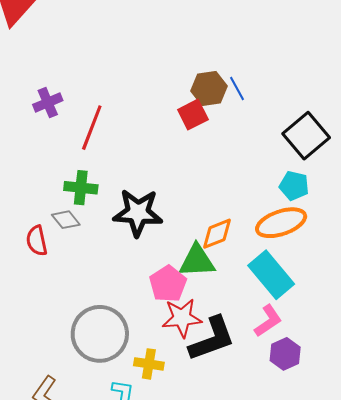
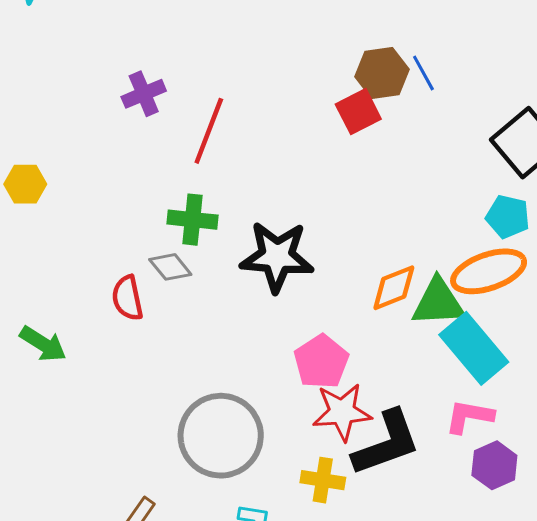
green triangle: (197, 261) -> (438, 302), moved
pink L-shape: (268, 321) -> (469, 416), turned -136
yellow cross: (149, 364) -> (323, 480), moved

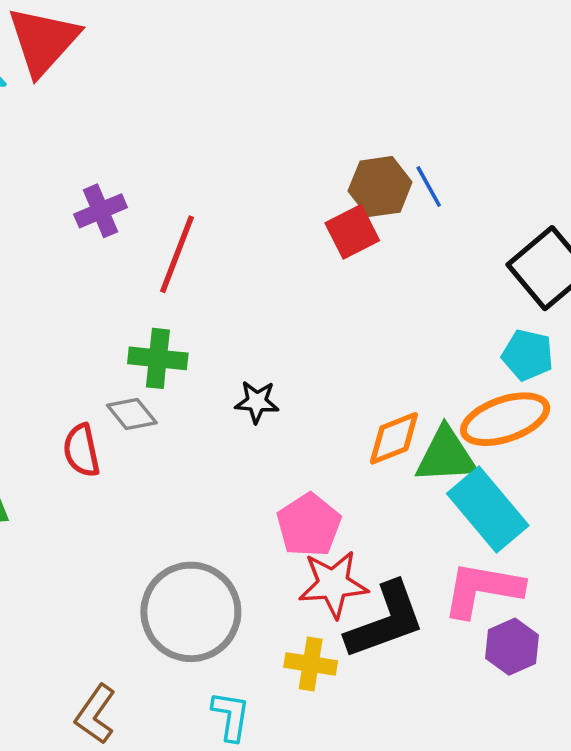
black star: (277, 257) -> (257, 402), size x0.5
pink L-shape: (469, 416) -> (483, 589), size x1.4

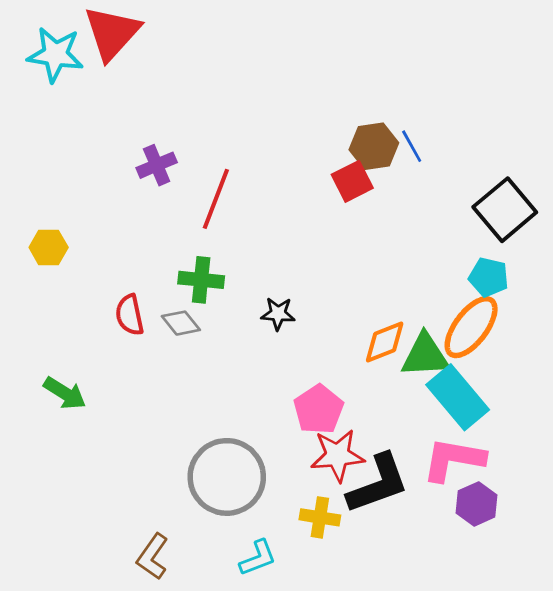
orange ellipse: (505, 419) -> (471, 327), turned -34
red semicircle: (81, 450) -> (130, 315), moved
cyan L-shape: (231, 716) -> (258, 558), turned 60

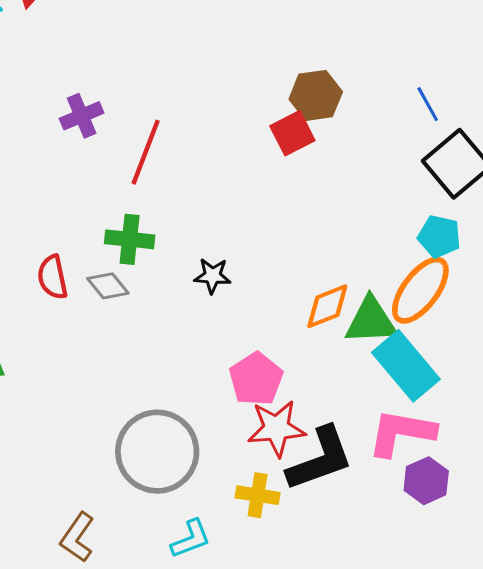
blue line: (412, 146) -> (428, 104), moved

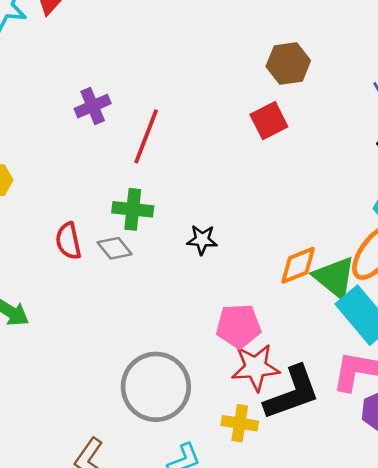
brown hexagon: (316, 95) -> (288, 63), moved
green triangle: (371, 321) -> (335, 277), turned 42
pink pentagon: (256, 379) -> (239, 326), turned 30

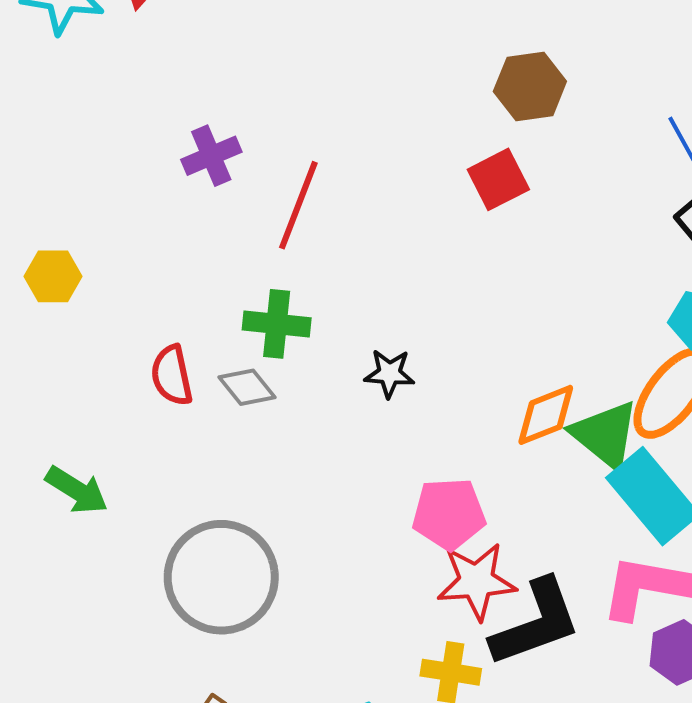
gray circle: (156, 387) -> (221, 577), moved

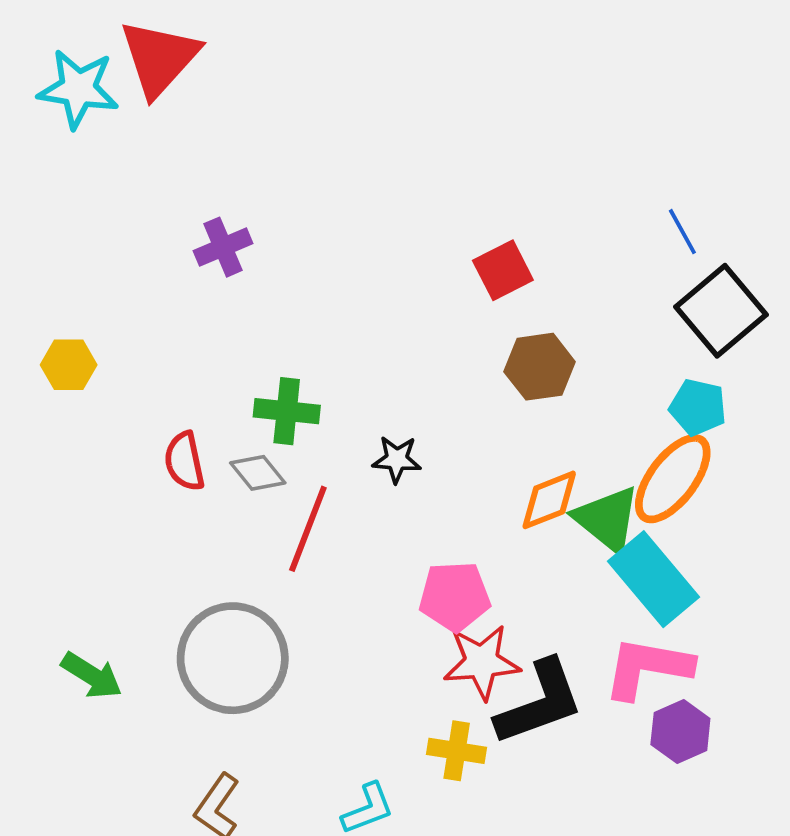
brown hexagon: (530, 86) -> (540, 367), moved
red line: (298, 205) -> (308, 529), moved
green arrow: (77, 490) -> (92, 676), moved

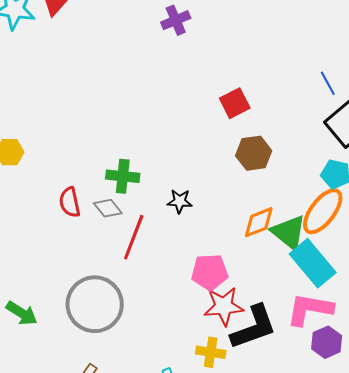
purple cross: (223, 247) -> (176, 20), moved

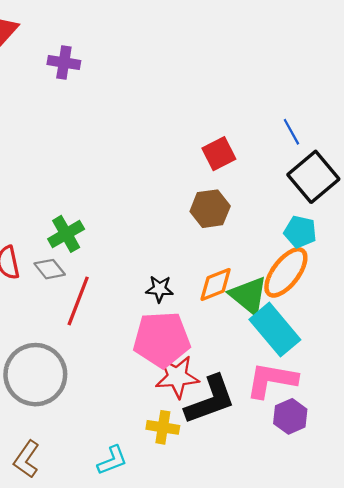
purple cross: (176, 20) -> (64, 62), moved, turned 32
red square: (235, 103) -> (219, 154), moved
green cross: (123, 176) -> (66, 234), turned -36
black star: (180, 201) -> (160, 289), moved
pink pentagon: (210, 272) -> (162, 339), size x1.4

